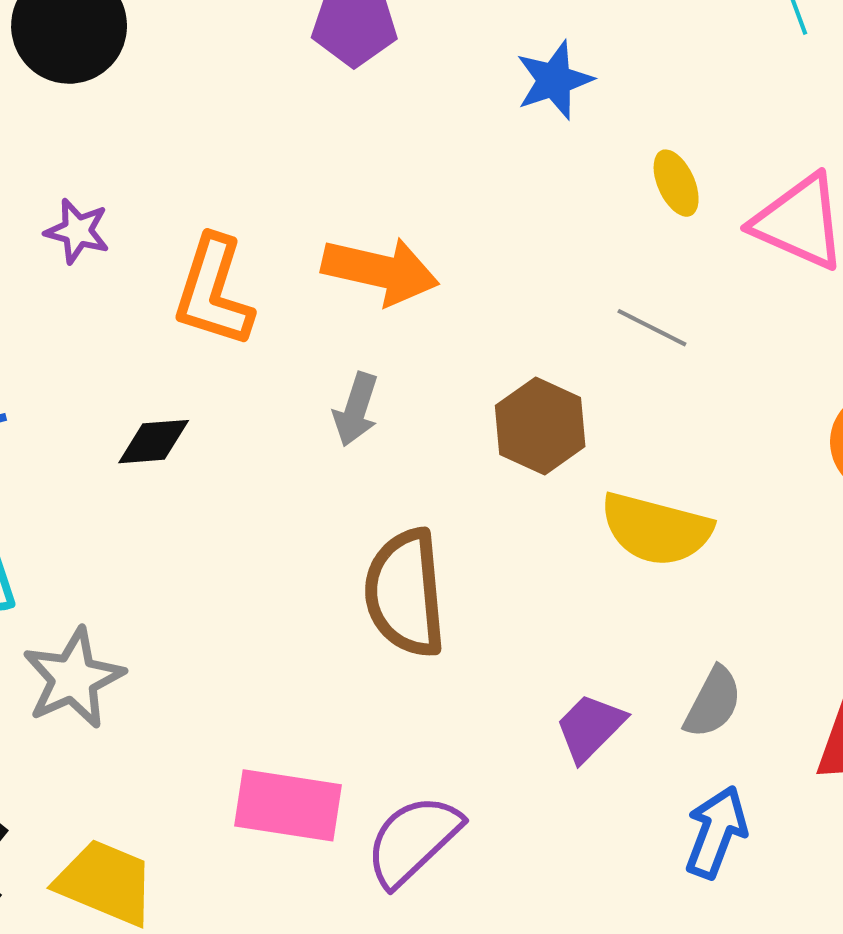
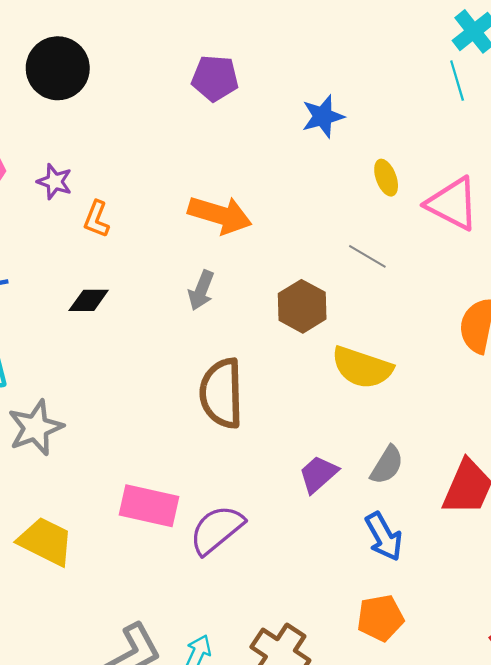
orange L-shape: (213, 291) -> (96, 219), moved, size x0.6
blue arrow: (716, 832) -> (384, 537), turned 126

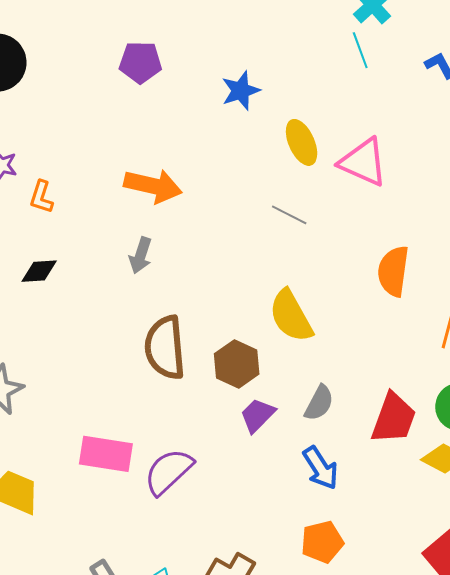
yellow ellipse: (386, 178) -> (302, 142), size x1.4
brown hexagon: (302, 306) -> (237, 364), moved
yellow semicircle: (362, 367) -> (291, 316), turned 46

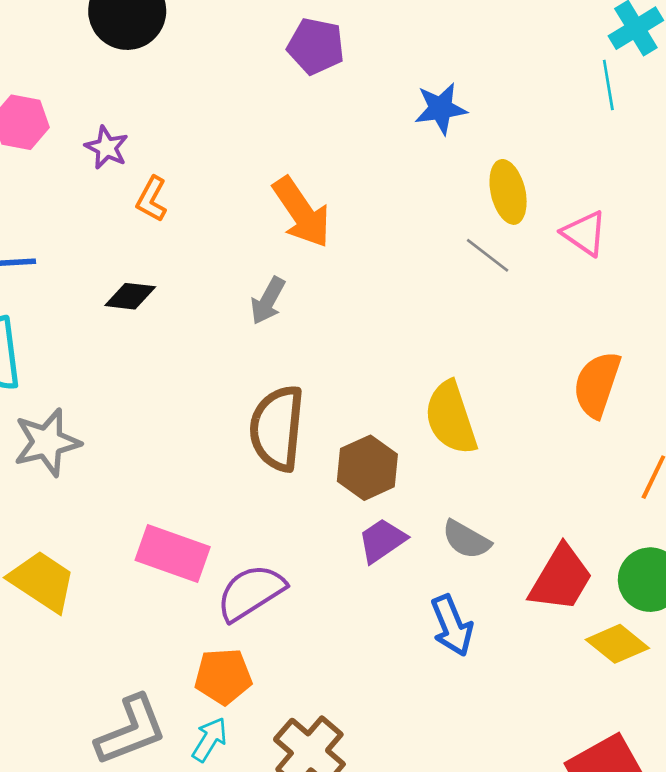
pink triangle: (363, 162) -> (585, 233), size x0.7
orange arrow: (153, 186) -> (302, 212), turned 32
gray line: (289, 215) -> (488, 255), moved
gray semicircle: (319, 403) -> (466, 540), turned 81
orange pentagon: (322, 542) -> (223, 676), moved

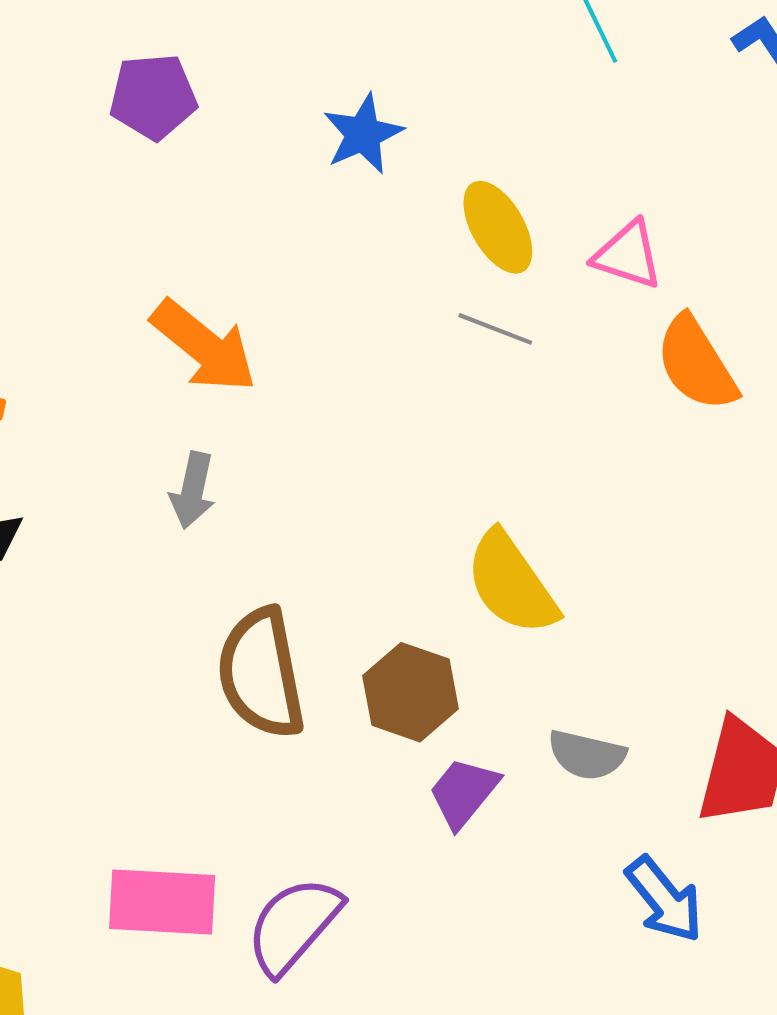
orange semicircle: (597, 384) -> (696, 363), moved, turned -34
blue arrow: (452, 626) -> (664, 899), moved

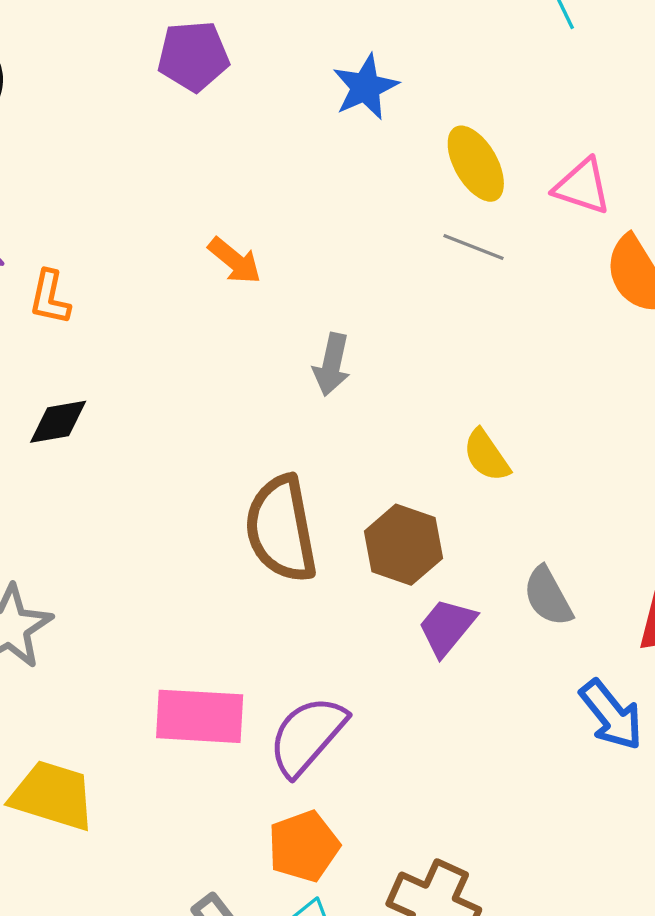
orange arrow: (204, 346) -> (235, 261), size x0.6
gray arrow: (193, 490) -> (332, 364), moved
yellow semicircle: (511, 583) -> (486, 455), size x0.6
gray semicircle: (587, 755) -> (548, 596), turned 48

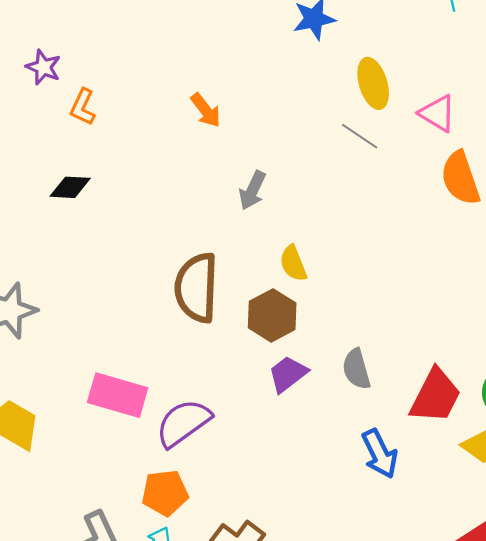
yellow semicircle: (486, 455) -> (293, 263), moved

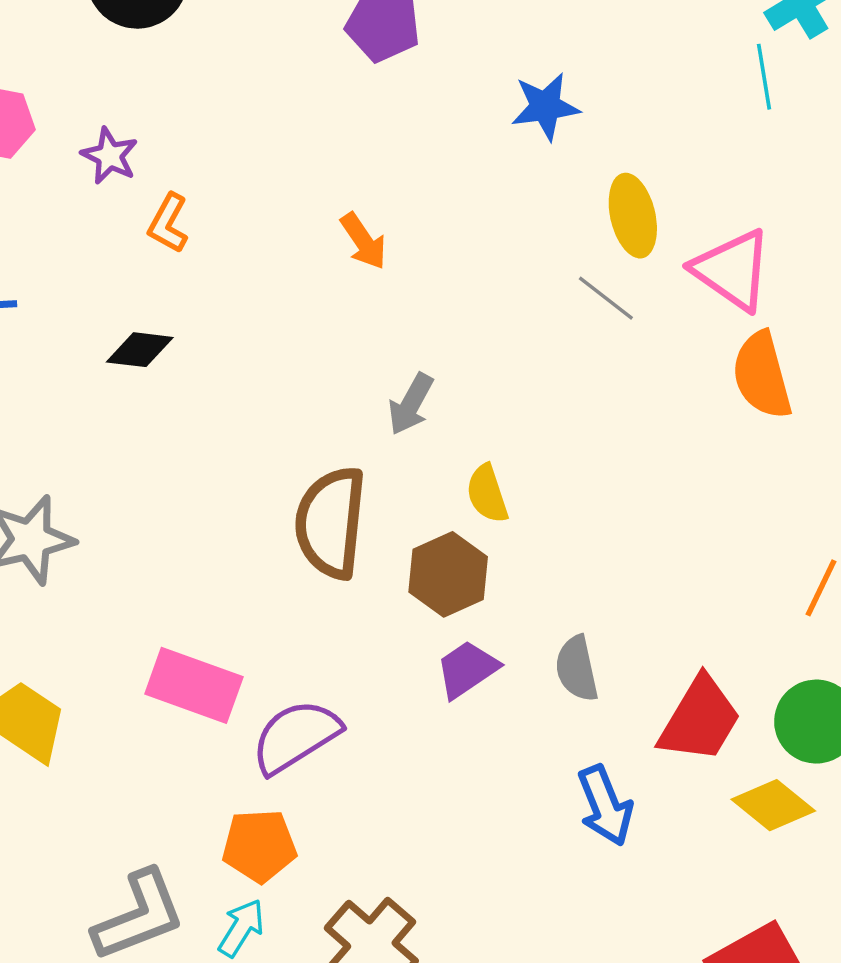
pink triangle: (438, 113) -> (732, 270), size x1.4
gray arrow: (252, 190) -> (411, 404), moved

